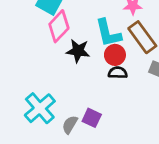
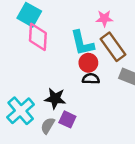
pink diamond: (59, 26) -> (38, 37), turned -40
black star: (78, 51) -> (55, 98), moved

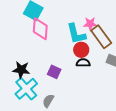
pink star: (104, 18) -> (90, 24), moved
black star: (55, 98) -> (21, 70), moved
purple square: (67, 119) -> (54, 72), moved

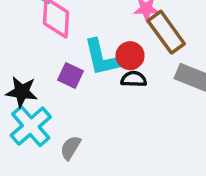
cyan L-shape: (76, 34) -> (101, 57), moved
purple square: (54, 72) -> (70, 76), moved

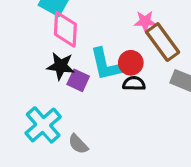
black star: (22, 92) -> (61, 66), moved
gray semicircle: (70, 148) -> (78, 144), turned -75

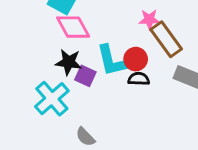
pink diamond: (65, 29) -> (73, 27), turned -32
cyan cross: (43, 125) -> (52, 99), moved

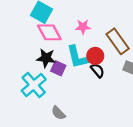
pink star: (149, 19) -> (83, 27), moved
black semicircle: (139, 79) -> (97, 70), turned 48

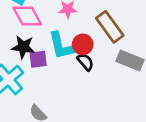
purple square: (58, 68) -> (38, 59), turned -32

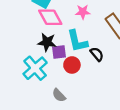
red circle: (83, 44) -> (72, 65), moved

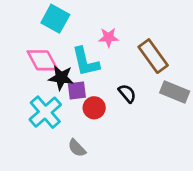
pink diamond: (50, 17) -> (42, 60), moved
cyan L-shape: (77, 41) -> (86, 62), moved

